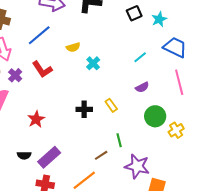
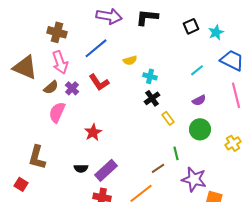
cyan cross: (93, 63) -> (150, 76), turned -32
black cross: (84, 109) -> (152, 98), moved, turned -35
green circle: (155, 116) -> (200, 129), moved

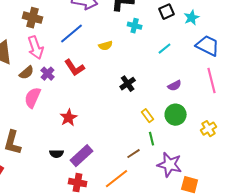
cyan line: (197, 70) -> (165, 49), moved
cyan cross: (150, 76) -> (135, 26), moved
yellow rectangle: (168, 118) -> (148, 116), moved

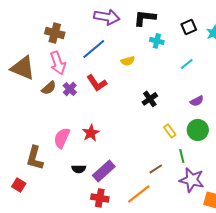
pink semicircle: (33, 98) -> (62, 138), moved
green line: (152, 139) -> (182, 156), moved

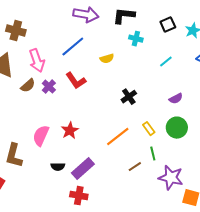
brown cross: (55, 33) -> (16, 31), moved
green line: (182, 156) -> (153, 154), moved
orange line: (139, 194) -> (118, 137), moved

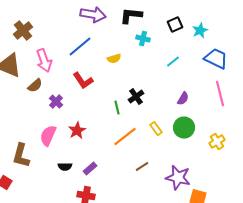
brown cross: (16, 31) -> (23, 31), turned 36
purple cross: (49, 87) -> (56, 102), moved
purple semicircle: (176, 99) -> (183, 99), turned -32
green line: (153, 154) -> (117, 108), moved
purple rectangle: (83, 169) -> (90, 169), size x0.6

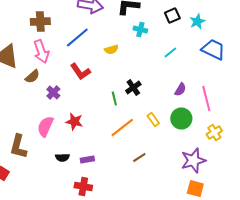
brown cross: (23, 31) -> (40, 22), moved, turned 36
pink line: (220, 94) -> (206, 98), moved
red star: (77, 131) -> (74, 122), turned -30
purple rectangle: (90, 169) -> (87, 160), turned 32
purple star: (178, 178) -> (193, 160), moved, turned -30

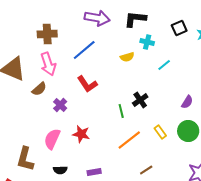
yellow semicircle: (111, 50) -> (127, 57), moved
cyan line: (170, 52) -> (164, 65), moved
black semicircle: (62, 158) -> (60, 170), moved

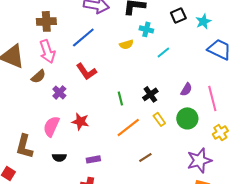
black cross: (140, 100) -> (150, 94), moved

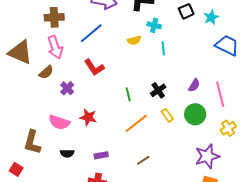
cyan line: (163, 52) -> (163, 48), moved, turned -56
pink semicircle: (51, 126) -> (59, 122), turned -95
brown line: (145, 157) -> (143, 160), moved

